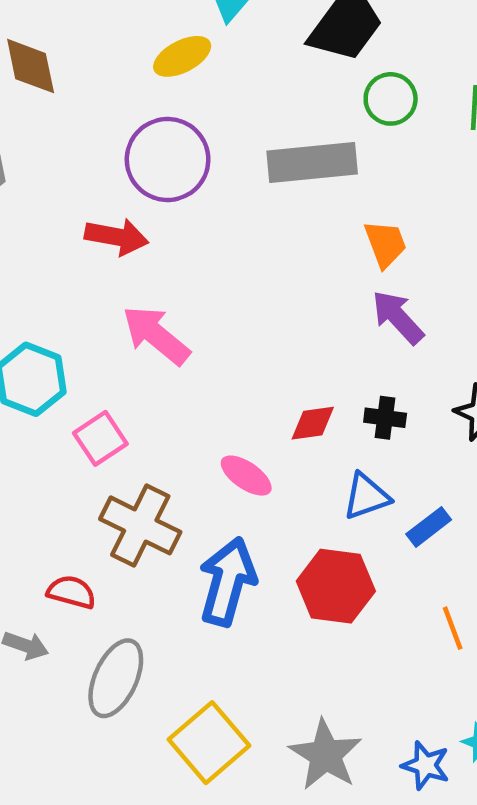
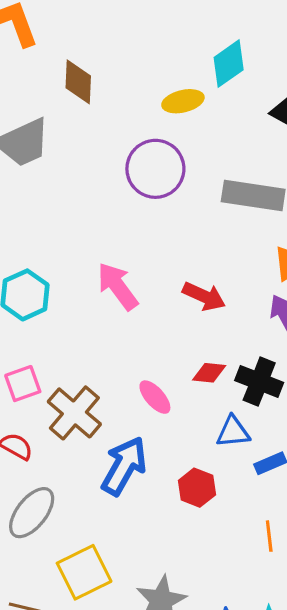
red arrow: (117, 237) -> (204, 296), moved
black cross: (385, 418) -> (259, 382), size x1.6
pink square: (100, 438) -> (23, 384), moved
red hexagon: (336, 586) -> (197, 488), size x0.7

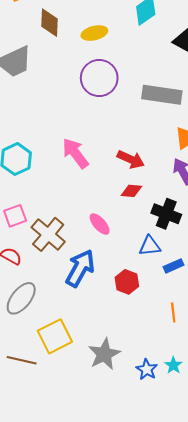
yellow ellipse: (183, 101) -> (94, 33), moved
red diamond: (209, 373) -> (131, 191), moved

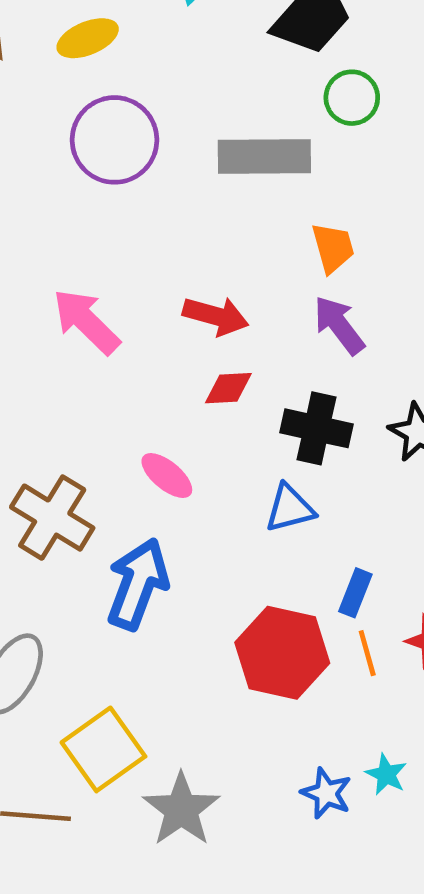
blue rectangle: (174, 266) -> (355, 593), moved, turned -36
red hexagon: (127, 282) -> (282, 653), moved, size x1.6
gray star: (104, 354) -> (181, 809), moved

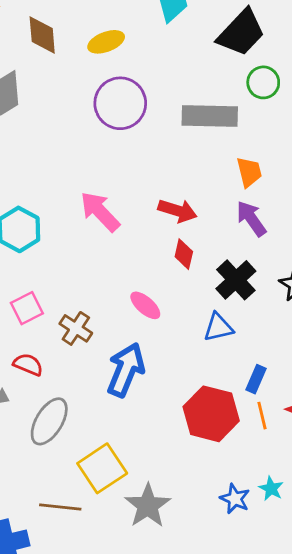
red diamond: (228, 388) -> (184, 254), turned -76
black cross: (316, 428) -> (236, 280), turned 33
brown cross: (52, 518) -> (76, 328), size x0.7

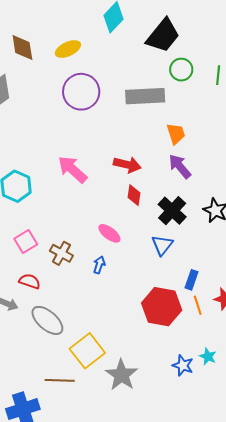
blue triangle: (218, 327) -> (162, 245), turned -35
blue arrow: (126, 370) -> (99, 265), moved, size x0.5
gray ellipse: (49, 421) -> (47, 320), turned -76

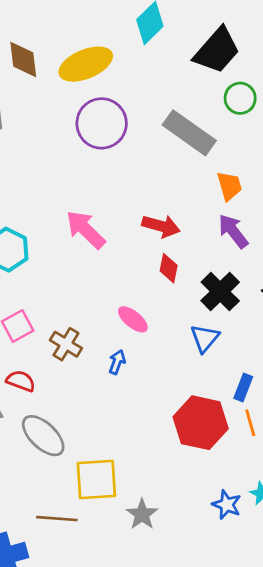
yellow ellipse: (68, 49) -> (86, 64), size x1.5
gray rectangle: (145, 96) -> (189, 133), turned 36
yellow square: (87, 351) -> (96, 479), turned 32
gray star: (121, 375) -> (142, 514), size x0.7

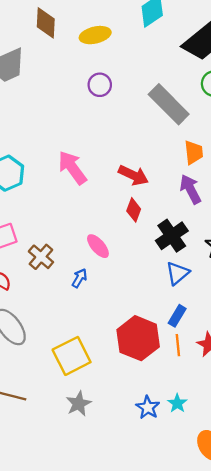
yellow ellipse: (86, 64) -> (95, 35), size x0.7
purple circle: (102, 123) -> (100, 85), size x0.6
blue triangle: (205, 338) -> (177, 273), moved
yellow square: (96, 479) -> (72, 356), moved, turned -33

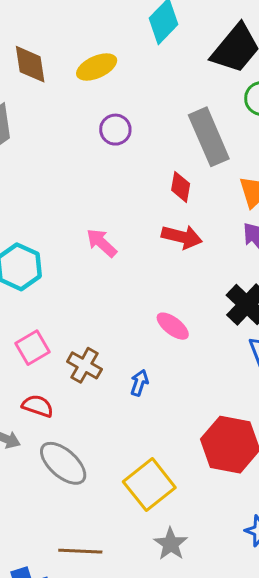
gray rectangle: (169, 104) -> (209, 137), turned 33
pink arrow: (72, 168) -> (102, 243), size x0.7
red diamond: (134, 210) -> (181, 187), moved
pink ellipse: (98, 246) -> (173, 326), moved

